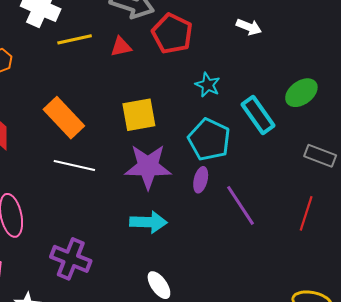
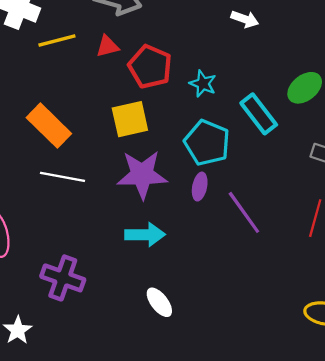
red pentagon: (172, 34) -> (150, 67), moved

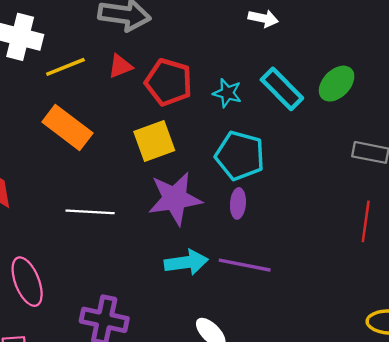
cyan rectangle: (259, 114) -> (282, 89), moved
orange rectangle: (49, 126) -> (67, 127), moved
purple line: (244, 212) -> (245, 265), moved, turned -36

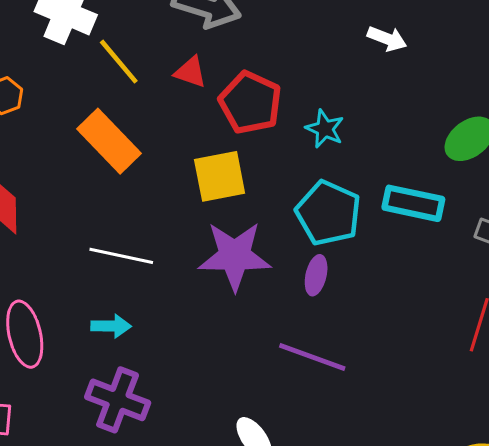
red triangle: (120, 66) -> (190, 72), turned 32
yellow line: (65, 67) -> (119, 62), turned 63
cyan rectangle: (282, 89) -> (413, 203), moved, turned -42
cyan arrow: (186, 262) -> (111, 326), moved, size x0.7

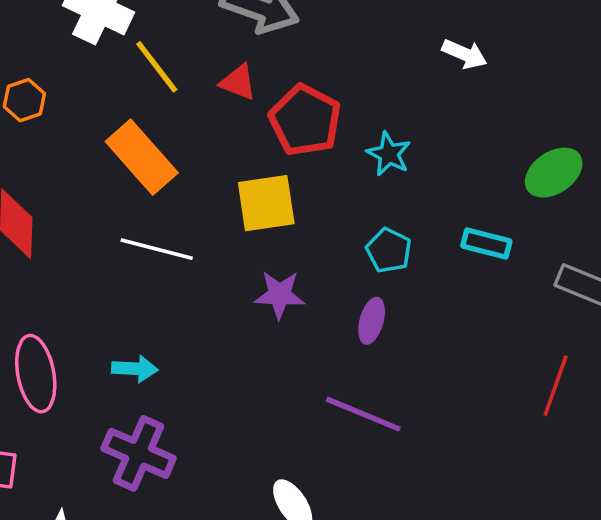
cyan rectangle: (413, 203) -> (486, 244), size x0.7
cyan pentagon: (328, 213) -> (389, 250), size x0.6
white line: (121, 256) -> (157, 249), moved
purple star: (235, 256) -> (279, 295), size x0.6

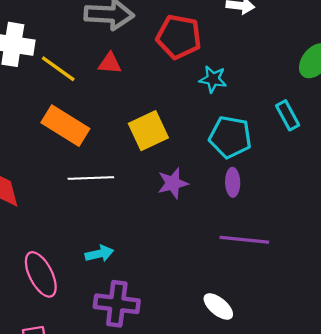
red pentagon: (305, 120) -> (179, 37), moved
cyan rectangle: (486, 244) -> (288, 115), turned 64
cyan pentagon: (389, 250) -> (230, 137), size x1.5

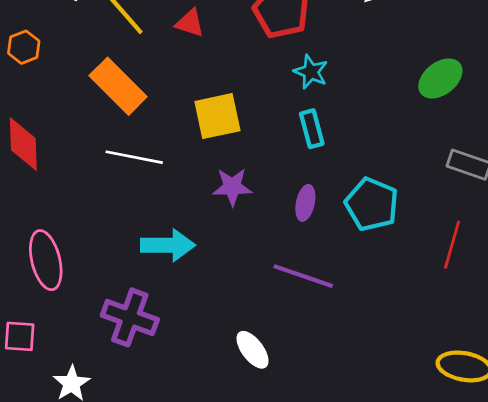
cyan rectangle: (288, 115) -> (312, 129), moved
cyan pentagon: (230, 137) -> (372, 204), moved
cyan arrow: (99, 254) -> (168, 245), moved, size x1.5

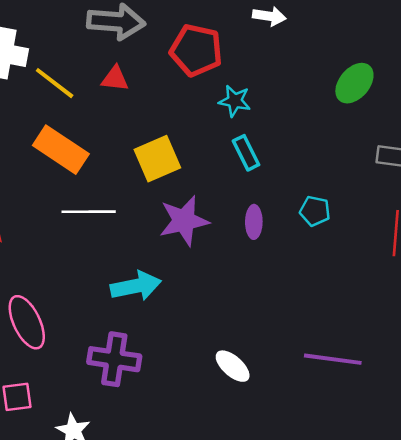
purple star: (232, 187) -> (184, 221), size x1.4
cyan pentagon: (372, 204) -> (315, 211), size x0.6
purple line: (303, 276) -> (333, 359), moved

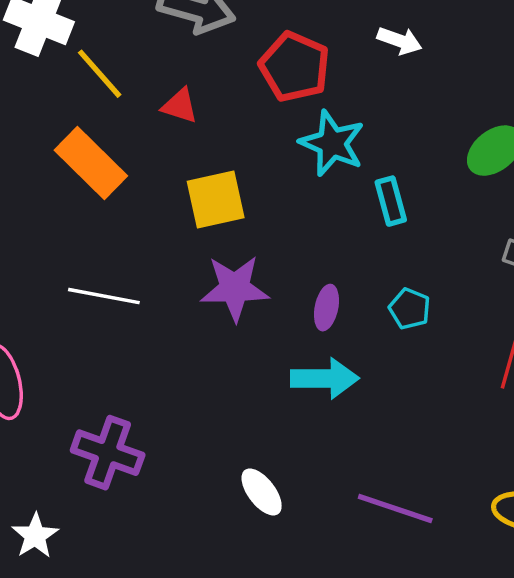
red triangle: (115, 79) -> (180, 106), moved
cyan star: (235, 101) -> (332, 143), size x1.5
cyan rectangle: (246, 153) -> (391, 201), moved
white line: (89, 212) -> (104, 296), moved
cyan arrow: (136, 286) -> (325, 378), moved

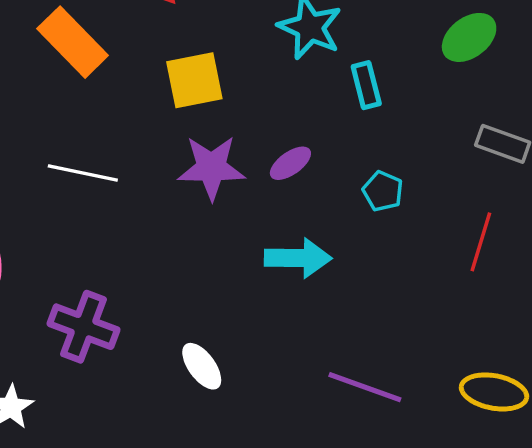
purple ellipse: (326, 308) -> (290, 163), moved, turned 42
white ellipse: (262, 492) -> (202, 366), moved

